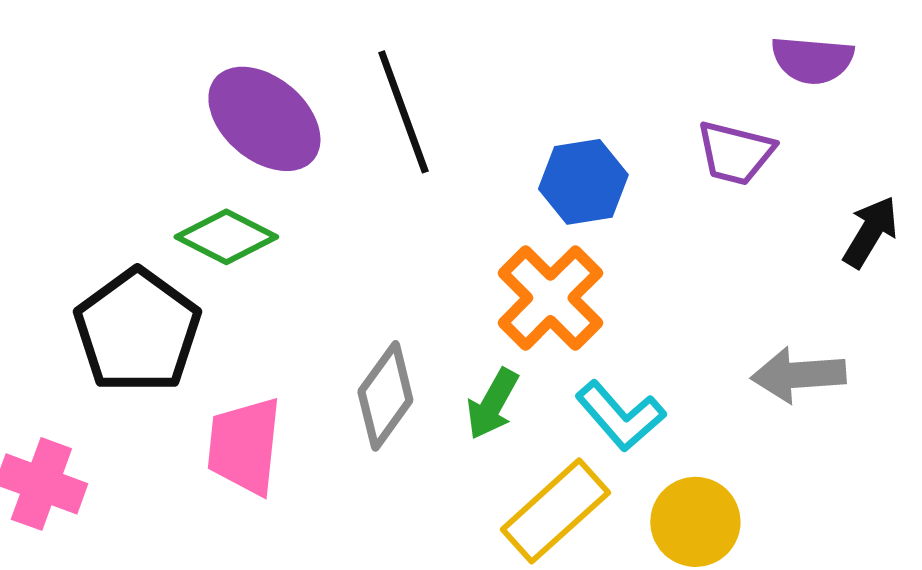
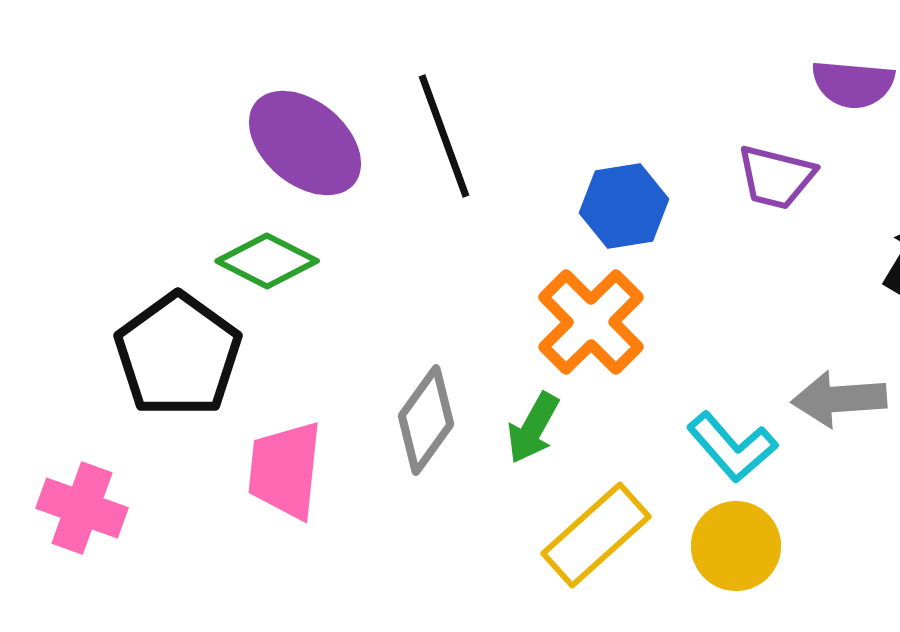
cyan L-shape: (620, 416) -> (732, 447), moved

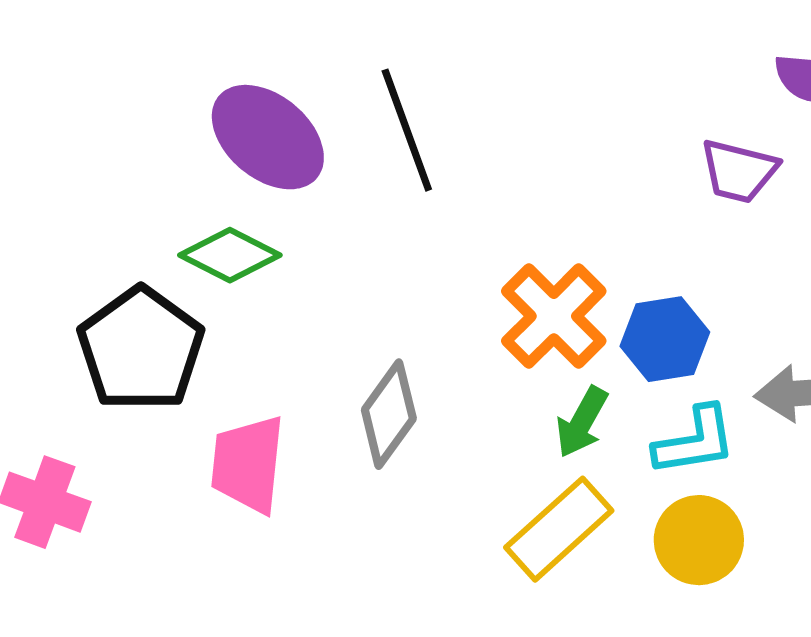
blue hexagon: (624, 206) -> (665, 339), moved
green arrow: (533, 428) -> (582, 422), moved
cyan L-shape: (732, 447) -> (695, 441), turned -58

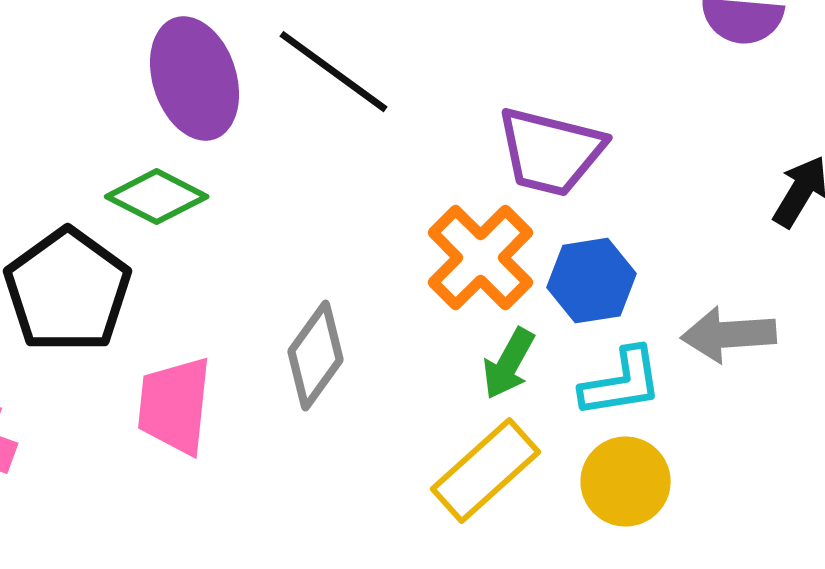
black line: (407, 130) -> (334, 72), turned -34
purple ellipse: (268, 137) -> (195, 79), turned 32
purple trapezoid: (739, 171) -> (551, 152), moved, size x1.4

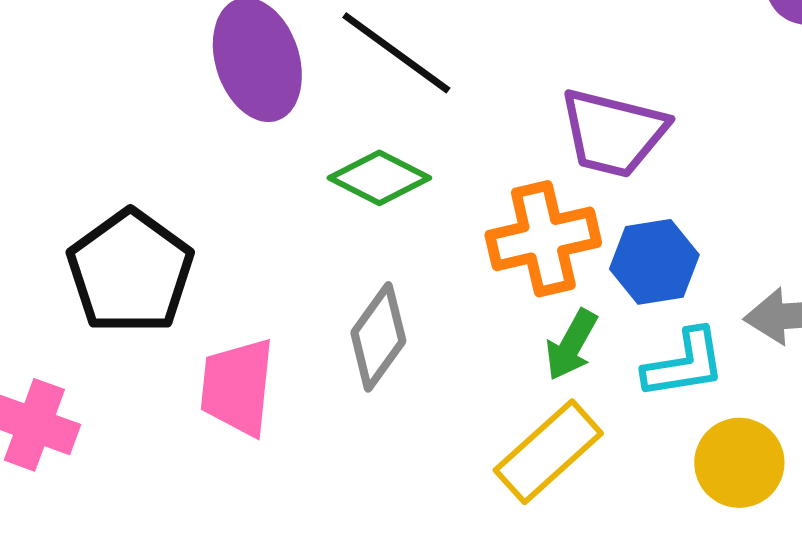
green diamond: (157, 197) -> (379, 178), moved
orange cross: (481, 258) -> (543, 239), turned 32
yellow circle: (626, 482) -> (739, 463), moved

